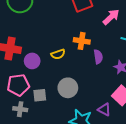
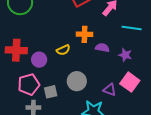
purple semicircle: (98, 57) -> (102, 48), turned -64
purple triangle: (104, 110) -> (110, 90), moved

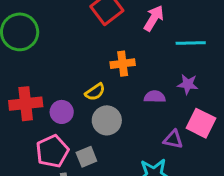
purple semicircle: (102, 48) -> (155, 97), moved
gray circle: (77, 81) -> (107, 120), moved

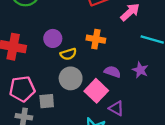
purple circle: (62, 112) -> (53, 38), moved
pink square: (201, 123) -> (96, 91), moved

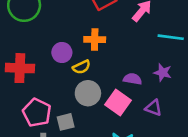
orange cross: (96, 39) -> (95, 40), moved
pink pentagon: (22, 89) -> (37, 113), turned -30
purple triangle: (116, 108) -> (153, 108), moved

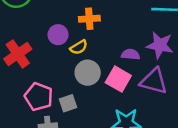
red cross: (20, 68) -> (18, 54), turned -32
purple star: (163, 72) -> (160, 45), size x1.5
purple triangle: (153, 108) -> (154, 81), size x1.6

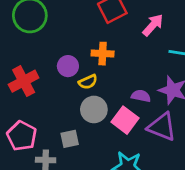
pink pentagon: (39, 97) -> (22, 136), moved

